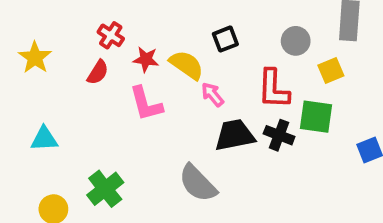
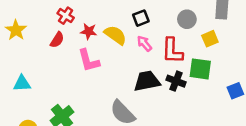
pink arrow: (212, 95) -> (144, 43), moved

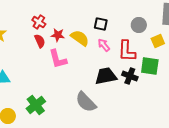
black square: (141, 18) -> (101, 24), turned 32
red semicircle: (57, 40) -> (40, 41), moved, turned -56

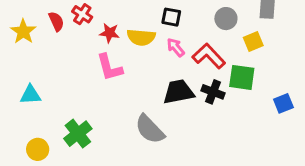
yellow semicircle: (80, 38) -> (141, 37), turned 150
red semicircle: (40, 41) -> (56, 21), moved
red L-shape: (127, 51) -> (209, 56), turned 135

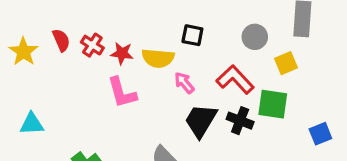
red cross: (82, 14) -> (92, 45), moved
pink arrow: (176, 47) -> (184, 83), moved
black trapezoid: (179, 92) -> (201, 121), turned -48

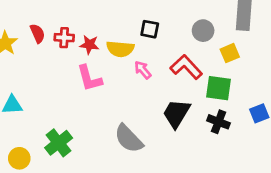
red cross: (92, 45) -> (64, 38), turned -30
black trapezoid: (201, 121) -> (176, 113), moved
black cross: (240, 121) -> (218, 122), moved

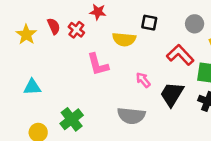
red cross: (64, 38) -> (76, 30), turned 35
red star: (89, 45) -> (98, 12), moved
pink arrow: (143, 70) -> (143, 80), moved
gray semicircle: (129, 139) -> (131, 116), turned -40

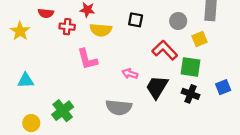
red semicircle: (54, 26) -> (46, 13), moved, turned 120
red cross: (76, 30) -> (67, 27), turned -32
yellow semicircle: (124, 39) -> (101, 30), moved
pink arrow: (143, 80) -> (130, 74), turned -32

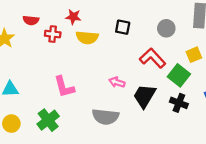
yellow square: (199, 39) -> (194, 55), moved
pink L-shape: (87, 59) -> (64, 87), moved
green square: (191, 67) -> (179, 75), turned 30
yellow circle: (31, 123) -> (11, 124), moved

